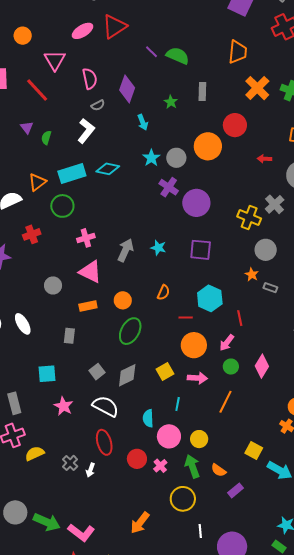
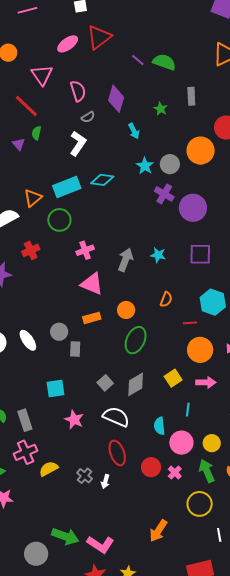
green semicircle: (46, 138) -> (36, 133), moved
gray circle: (53, 285) -> (59, 332), moved
gray circle: (15, 512) -> (36, 554), moved

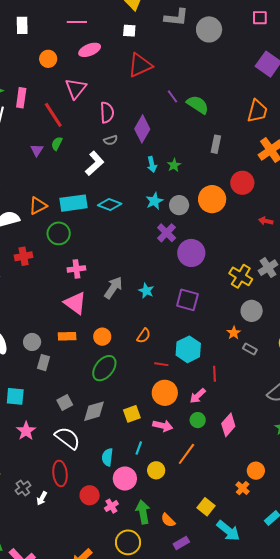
pink ellipse: (68, 44) -> (90, 50), moved
green star: (161, 109) -> (174, 165), moved
yellow circle: (212, 443) -> (156, 470), moved

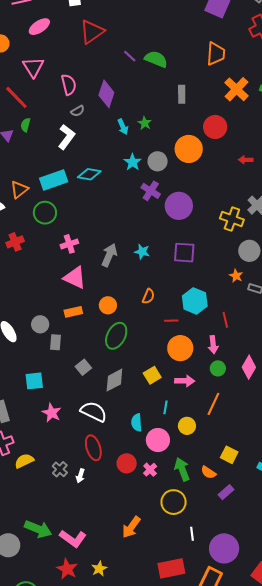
pink arrow: (198, 396) -> (213, 345), turned -42
gray square: (65, 402) -> (83, 367), moved
yellow square: (206, 507) -> (229, 455), moved

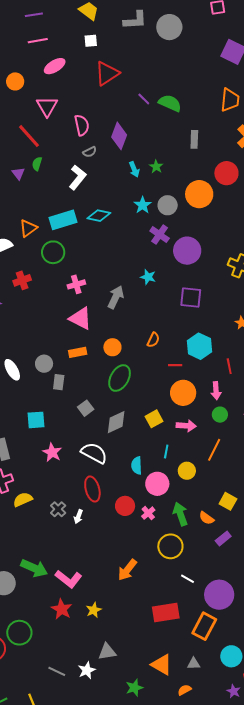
cyan star: (142, 252) -> (148, 277), moved
white line: (192, 534) -> (188, 579), turned -56

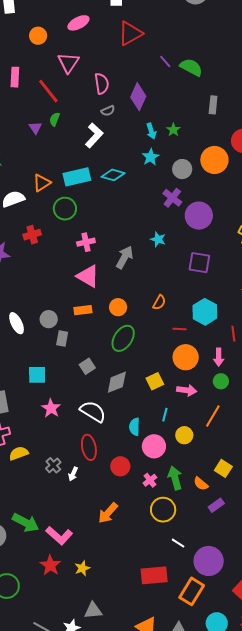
cyan star: (143, 205) -> (151, 157), moved
pink cross: (148, 513) -> (150, 480), moved
orange arrow: (127, 570) -> (108, 513), moved

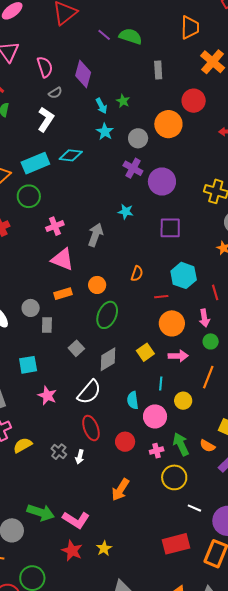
white semicircle: (93, 411) -> (89, 392), turned 108
pink cross: (150, 480) -> (157, 451), turned 32

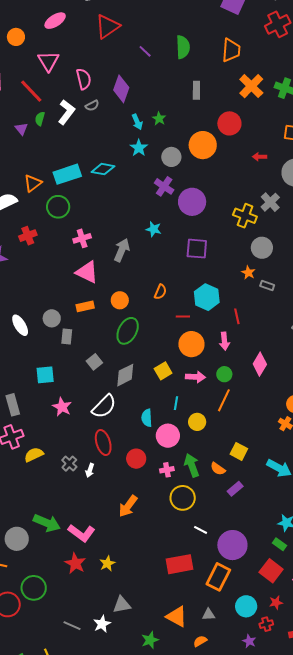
green semicircle: (131, 36) -> (183, 47), moved, turned 65
white L-shape: (46, 119) -> (67, 112), moved
green circle: (211, 341) -> (224, 374), moved

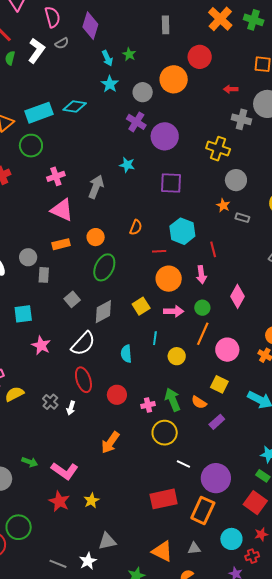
gray cross: (270, 202) -> (241, 119), moved, turned -30
pink circle: (168, 436) -> (227, 350), moved
green arrow: (47, 523) -> (30, 462), size x0.6

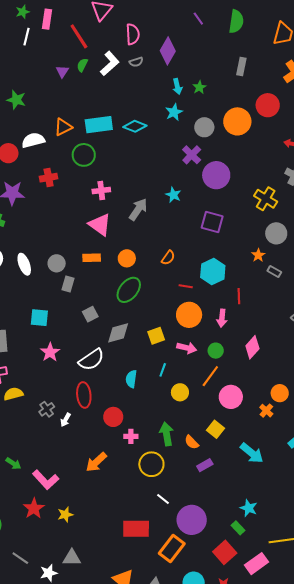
pink cross: (148, 405) -> (131, 436), moved
gray line: (58, 564) -> (20, 558), moved

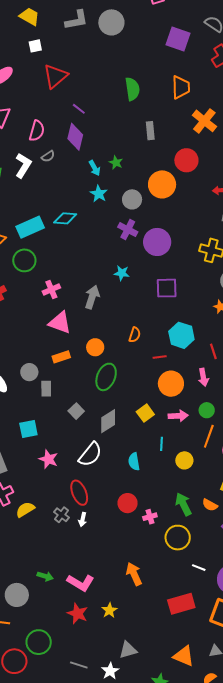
purple line: (198, 19) -> (79, 109), moved
pink semicircle: (133, 34) -> (37, 131), turned 35
red ellipse: (84, 395) -> (79, 493), moved
orange arrow: (96, 462) -> (134, 574), moved, turned 125

